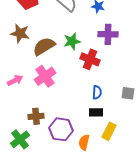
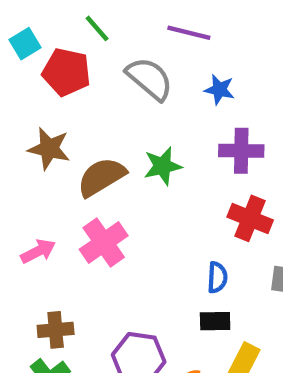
red cross: (90, 59) -> (250, 218), moved
brown cross: (36, 116) -> (56, 330), moved

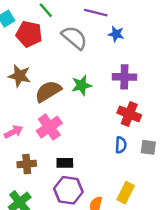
blue star: (219, 90) -> (116, 34), moved
blue semicircle: (217, 277) -> (121, 145), moved
black rectangle: (215, 321) -> (65, 163), moved
brown cross: (56, 330) -> (27, 164), moved

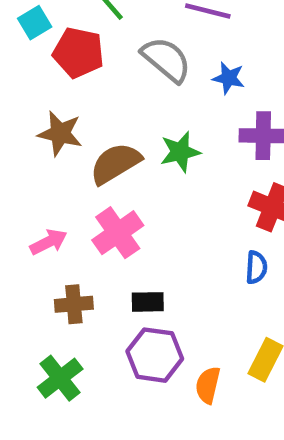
blue star: (116, 34) -> (229, 78), moved

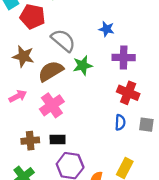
gray semicircle: (166, 60) -> (63, 40), moved
pink arrow: (48, 242) -> (18, 96), moved
black rectangle: (148, 302) -> (58, 139), moved

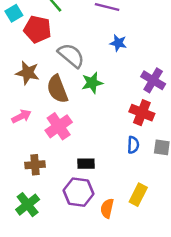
purple cross: (124, 57) -> (153, 80), moved, turned 30
brown semicircle: (51, 71) -> (57, 89), turned -80
black rectangle: (58, 139) -> (86, 164), moved

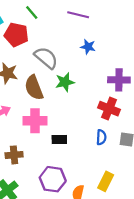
purple cross: (153, 80) -> (119, 80), turned -30
pink cross: (59, 126) -> (35, 121), turned 35
black rectangle: (86, 164) -> (59, 139), moved

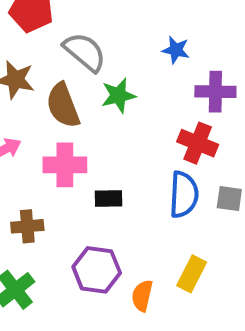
blue star: (88, 47) -> (176, 50), moved
blue semicircle: (101, 137) -> (184, 195), size x1.6

